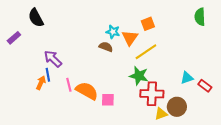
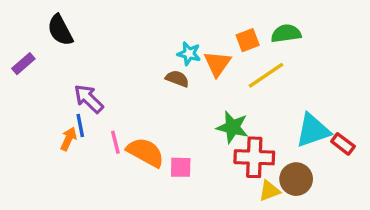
green semicircle: (200, 17) -> (286, 33), moved, turned 84
yellow line: (146, 52) -> (266, 75), moved
cyan triangle: (187, 78) -> (313, 131), size x1.6

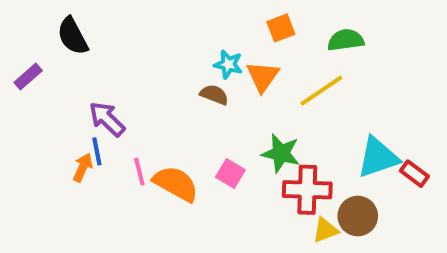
orange square: (248, 40) -> (281, 28), moved
pink square: (181, 167) -> (230, 174), moved, turned 30

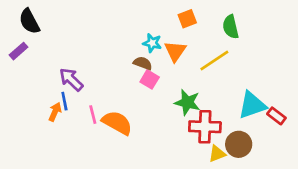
black semicircle: (73, 36) -> (29, 21), moved
green semicircle: (346, 40) -> (231, 27), turned -95
pink square: (230, 174) -> (150, 79), moved

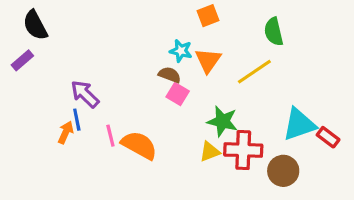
orange square: (187, 19) -> (208, 16), moved
yellow triangle: (217, 154) -> (210, 152), moved

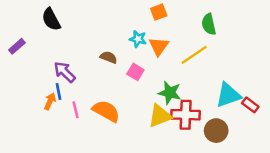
black semicircle: (35, 25) -> (51, 19), moved
brown semicircle: (170, 75) -> (109, 57), moved
pink line: (110, 136) -> (76, 110), moved
yellow triangle: (210, 152) -> (160, 116), size x1.5

